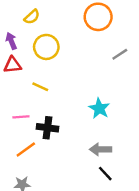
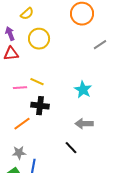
yellow line: (40, 87) -> (37, 82), moved
pink line: (21, 117) -> (20, 88), moved
black line: (105, 174) -> (71, 148), moved

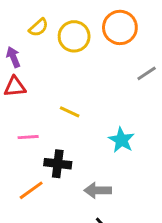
yellow circle: (39, 39) -> (74, 36), moved
yellow line: (37, 82) -> (70, 112), moved
gray arrow: (84, 124) -> (98, 190), moved

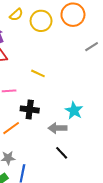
cyan star: (121, 140) -> (74, 111), moved

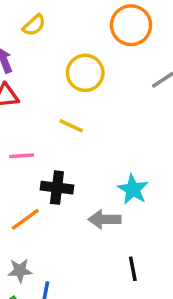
yellow circle: (41, 21) -> (85, 73), moved
black line: (62, 153) -> (133, 269), moved, turned 32

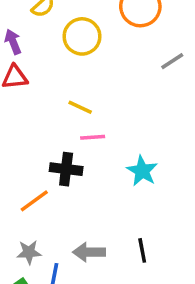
yellow circle: (85, 73) -> (82, 36), moved
pink line: (22, 156) -> (93, 137), moved
gray arrow: (105, 219) -> (89, 252), moved

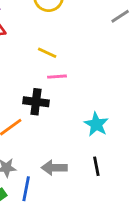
cyan star: (142, 171) -> (96, 124), moved

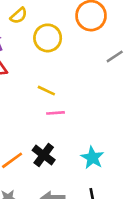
black cross: (36, 102) -> (44, 155), moved, turned 30

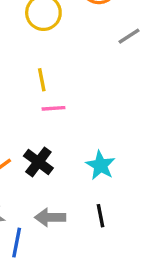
yellow line: (46, 91) -> (42, 80), turned 54

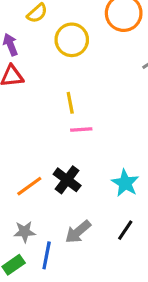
black line: (100, 216) -> (125, 230), turned 45
gray arrow: (50, 217) -> (78, 232), turned -40

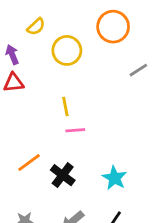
orange line: (29, 186) -> (29, 163), moved

